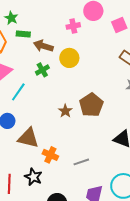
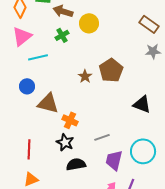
cyan line: (18, 92) -> (38, 57), turned 42
gray line: (81, 162) -> (102, 137), moved
black star: (33, 177) -> (65, 142), moved

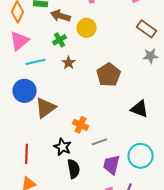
brown star: (85, 76) -> (68, 63), moved
blue circle: (27, 86) -> (24, 91), size x1.5
brown triangle: (48, 103) -> (46, 108), turned -50
orange cross: (70, 120) -> (80, 125), moved
black semicircle: (76, 164) -> (74, 169), turned 90

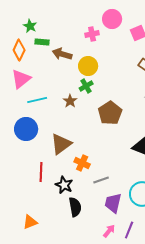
green cross: (60, 40) -> (86, 86), moved
brown triangle: (46, 108) -> (61, 144), moved
red line: (26, 154) -> (41, 172), moved

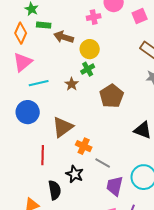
gray line: (101, 180) -> (103, 163), turned 49
black star: (64, 185) -> (75, 174), moved
black semicircle: (75, 207) -> (55, 190), moved

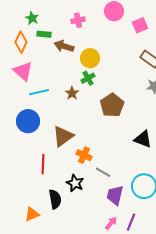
pink cross: (94, 17) -> (78, 20), moved
pink triangle: (23, 62) -> (23, 71), turned -40

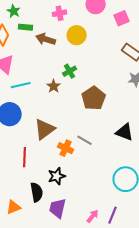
yellow circle: (90, 58) -> (77, 35), moved
gray line: (103, 172) -> (85, 140), moved
black star: (75, 183) -> (57, 176), turned 30
purple trapezoid: (115, 195) -> (58, 208), moved

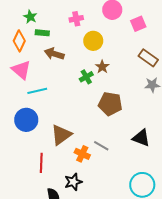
brown arrow: (46, 39) -> (54, 54), moved
brown star: (54, 86) -> (102, 67), moved
brown pentagon: (94, 98) -> (110, 104), turned -30

